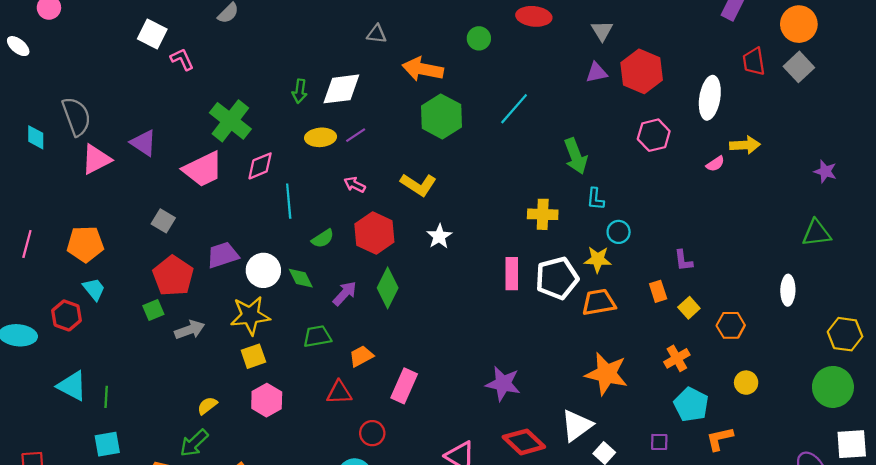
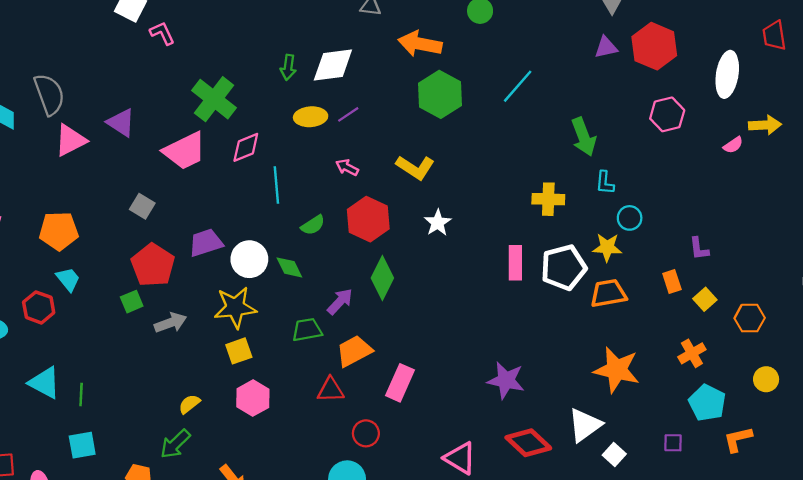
purple arrow: (345, 293) -> (340, 302), moved
orange trapezoid: (361, 356) -> (354, 351), size x1.4

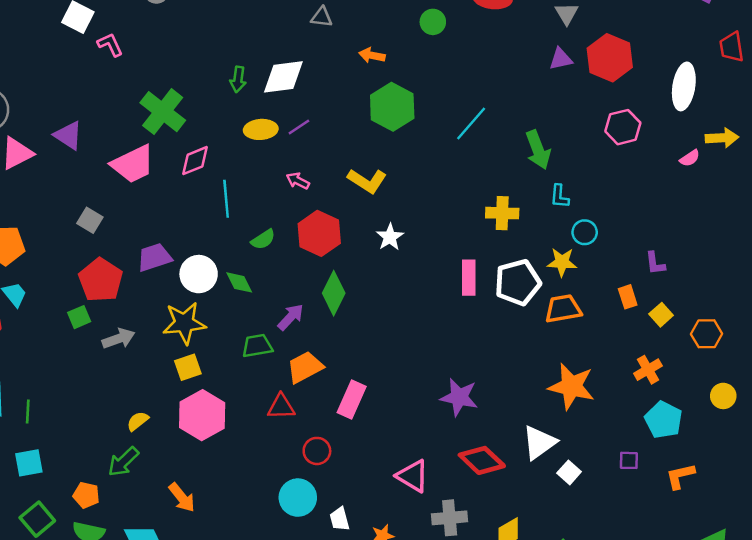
orange arrow: (420, 44) -> (372, 55), size x0.6
cyan line: (518, 86) -> (471, 123), moved
pink hexagon: (253, 398) -> (202, 415), size x1.4
orange L-shape: (738, 439) -> (680, 476), moved

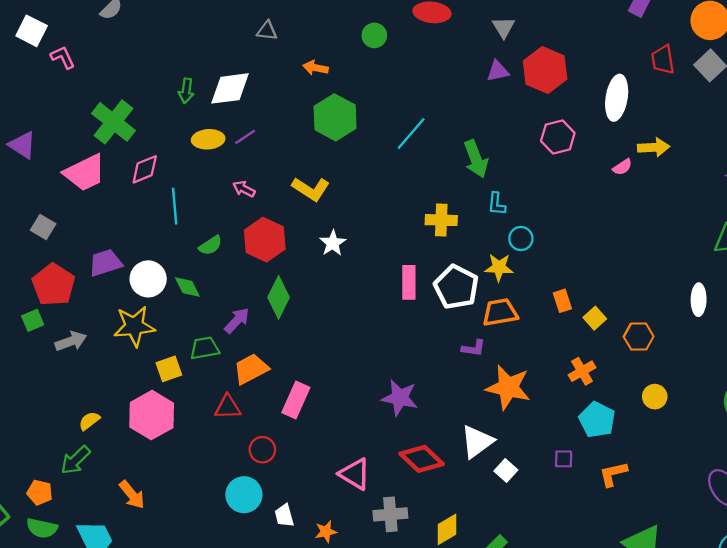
purple L-shape: (655, 263) -> (474, 348), moved, turned -75
white pentagon: (518, 282) -> (456, 287), turned -30
yellow square: (188, 367) -> (169, 369), moved

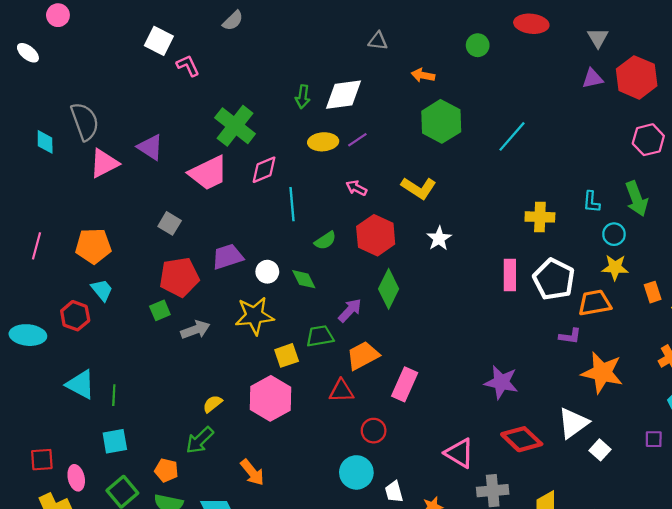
green arrow: (476, 159) -> (637, 199), moved
yellow star: (499, 267) -> (615, 267), moved
white circle: (148, 279) -> (267, 272), size x0.7
red pentagon: (53, 285) -> (179, 277), turned 30

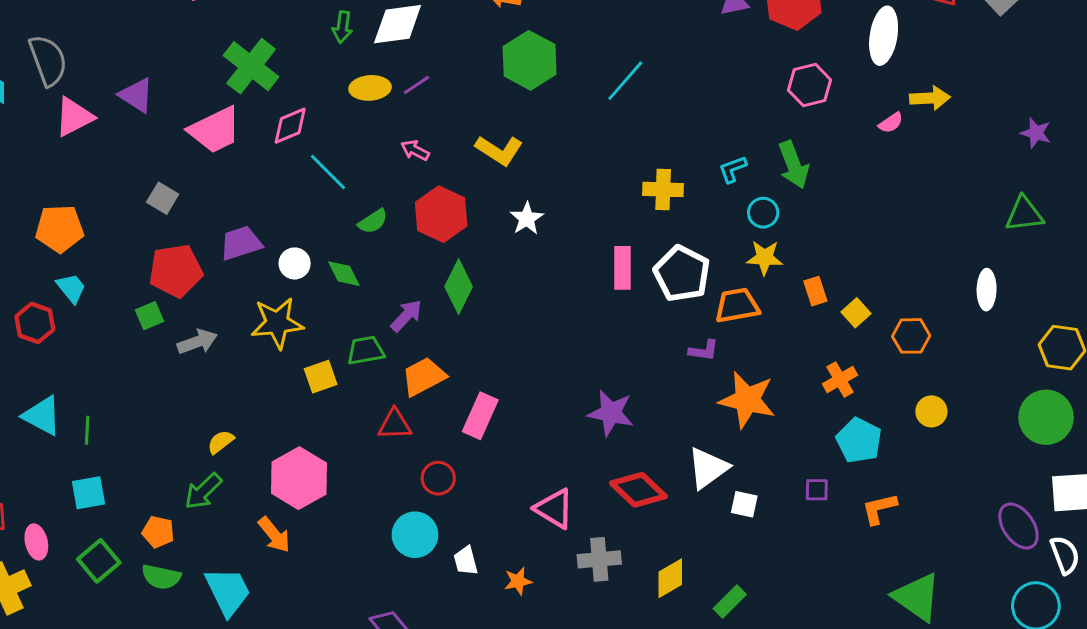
cyan L-shape: (591, 202) -> (733, 169), turned 65
cyan line: (292, 204) -> (328, 172), turned -40
pink hexagon: (271, 398) -> (299, 478), moved
white square: (600, 450) -> (744, 504), turned -30

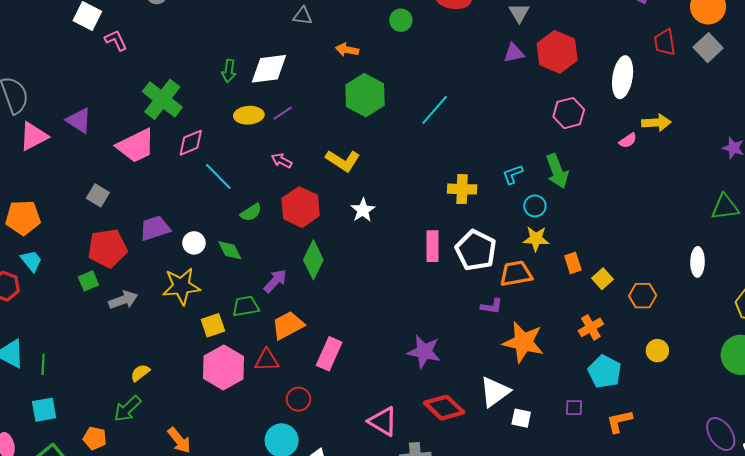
pink hexagon: (299, 478) -> (224, 367), moved

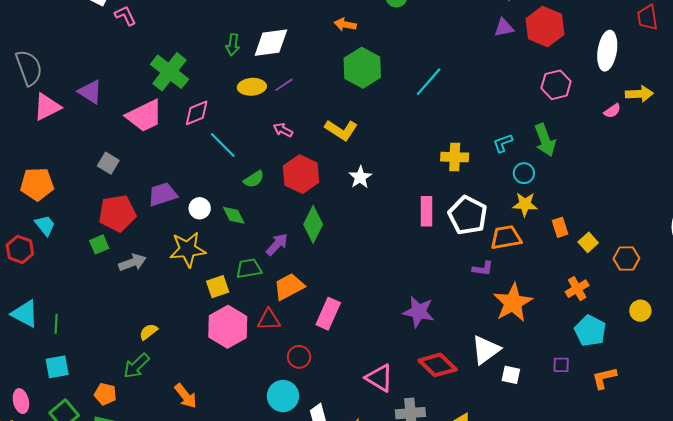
orange star: (523, 342) -> (513, 303), turned 30

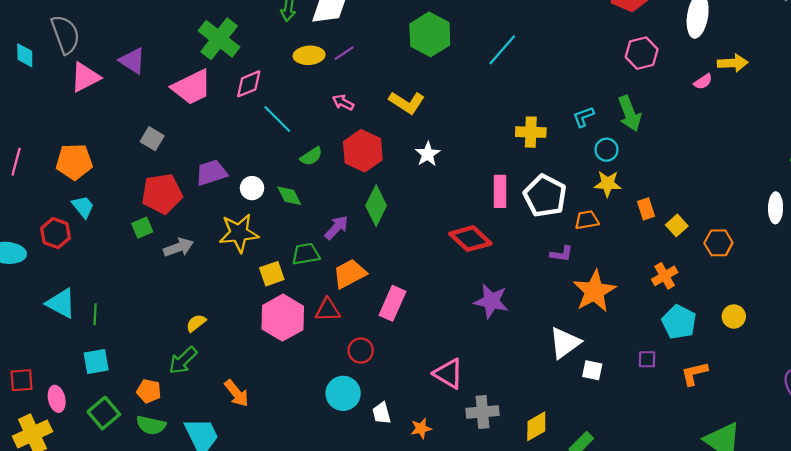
orange trapezoid: (506, 237) -> (587, 220), size x0.7
yellow circle: (640, 311) -> (734, 316), moved
red diamond: (438, 365) -> (470, 239), moved

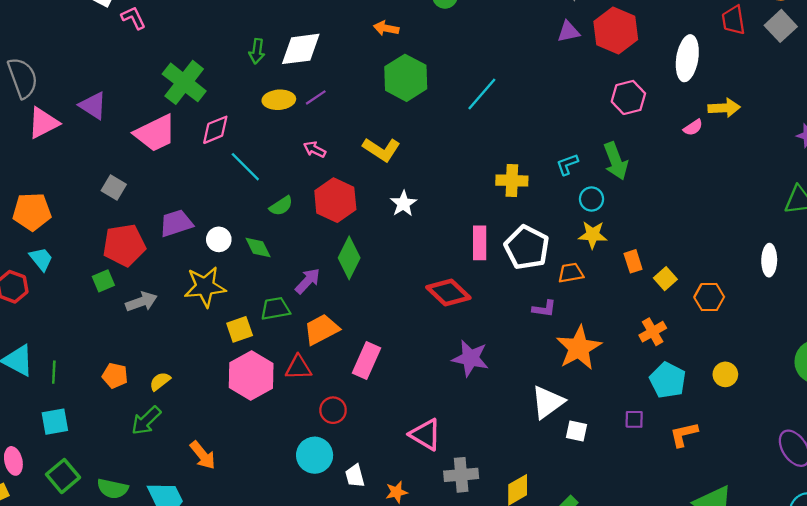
orange pentagon: (149, 391) -> (115, 376), moved

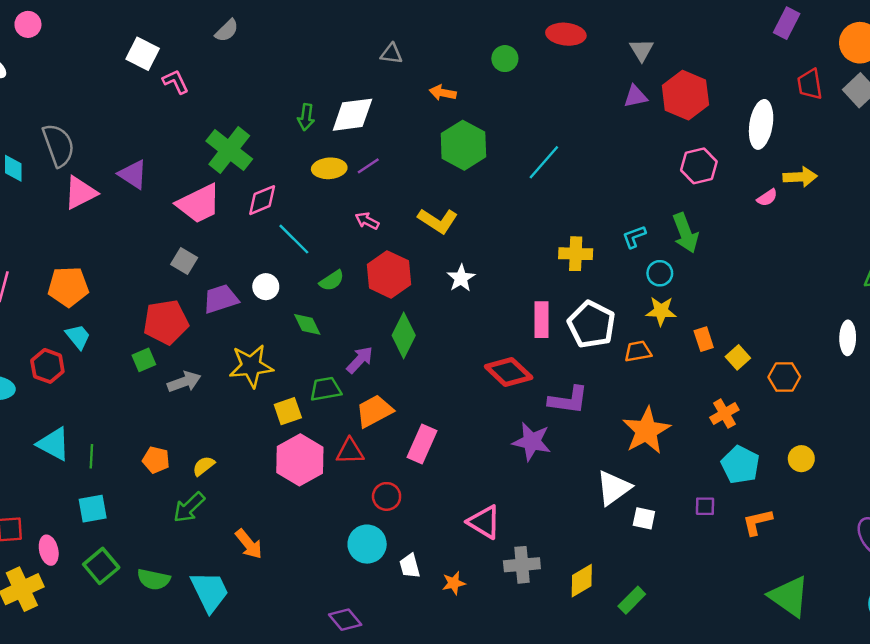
gray square: (114, 187) -> (184, 261), moved
white circle: (219, 239) -> (266, 287), moved
purple L-shape: (544, 309) -> (568, 400), moved, size x1.6

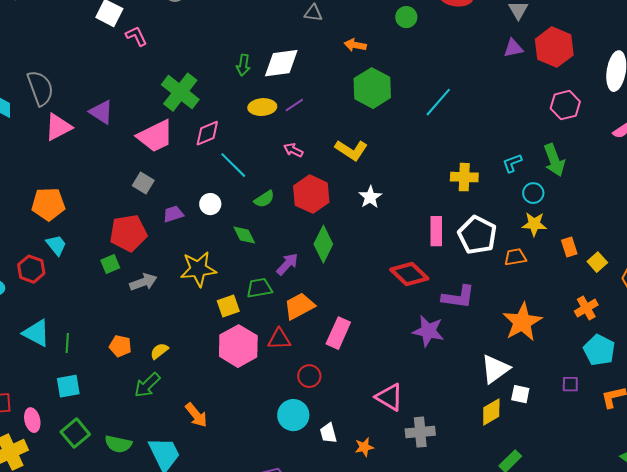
purple trapezoid: (221, 299) -> (173, 214), size x0.7
yellow diamond: (582, 581) -> (491, 412), moved

